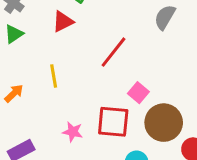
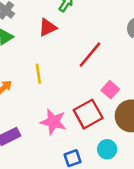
red square: (113, 122) -> (88, 114), turned -36
pink star: (73, 132) -> (53, 122), size x1.5

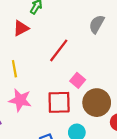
red square: (88, 114) -> (59, 102), turned 30
pink star: (53, 122) -> (20, 100), moved

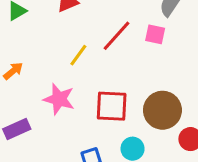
yellow line: (14, 69) -> (78, 55), moved, turned 42
pink square: (78, 80) -> (155, 34), moved, turned -32

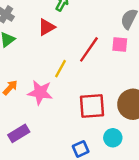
pink star: (59, 99) -> (40, 92), moved

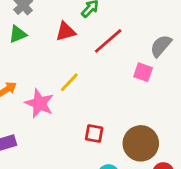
red line: (89, 49) -> (108, 41), moved
red square: (92, 106) -> (94, 134), size x0.6

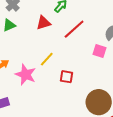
red square: (94, 134) -> (66, 77), moved

